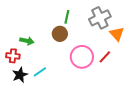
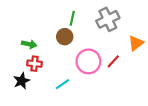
orange triangle: (117, 34) -> (136, 43), moved, turned 35
red cross: (13, 56) -> (35, 64), moved
cyan line: (40, 72) -> (63, 84), moved

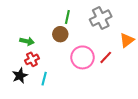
red cross: (35, 64) -> (32, 59), turned -32
cyan line: (63, 84) -> (44, 79), moved, turned -40

